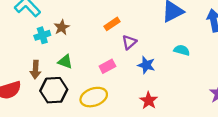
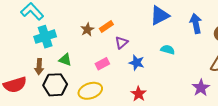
brown star: (62, 27) -> (87, 30), moved
cyan cross: (42, 35) -> (45, 37), size x1.5

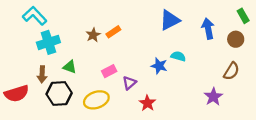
purple triangle: (121, 43) -> (129, 83), moved
blue star: (137, 63) -> (159, 66), moved

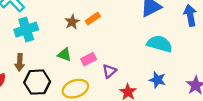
cyan semicircle: (178, 56) -> (160, 44), size x1.6
blue star: (159, 66) -> (157, 80), moved
green triangle: (70, 67) -> (64, 55), moved

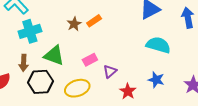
green triangle: (64, 55) -> (54, 56), moved, size x1.5

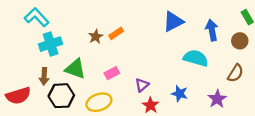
cyan semicircle: (158, 45) -> (196, 58), moved
purple triangle: (110, 71) -> (142, 85), moved

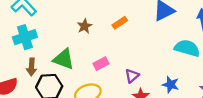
orange rectangle: (116, 33) -> (120, 23), moved
cyan cross: (51, 44) -> (25, 37), moved

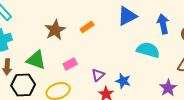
brown star: (85, 26) -> (55, 30), size x1.5
blue star: (171, 85) -> (123, 81), moved

